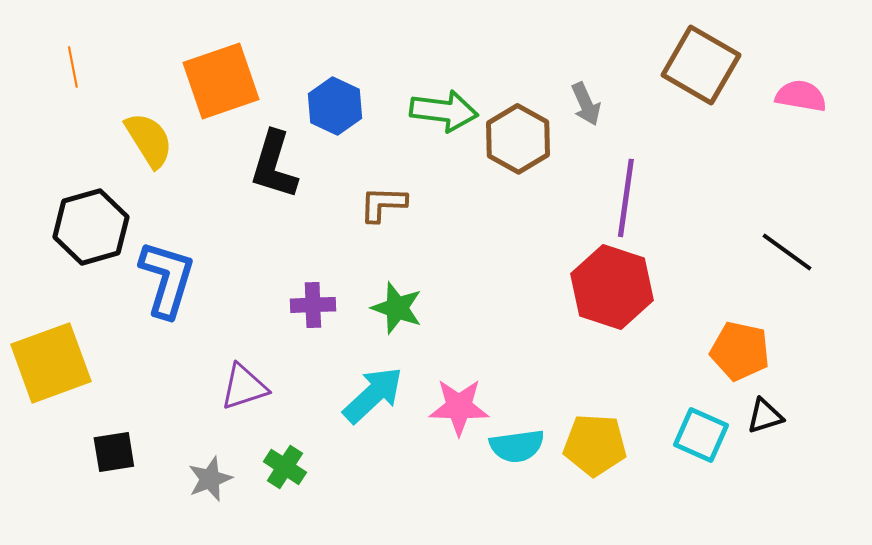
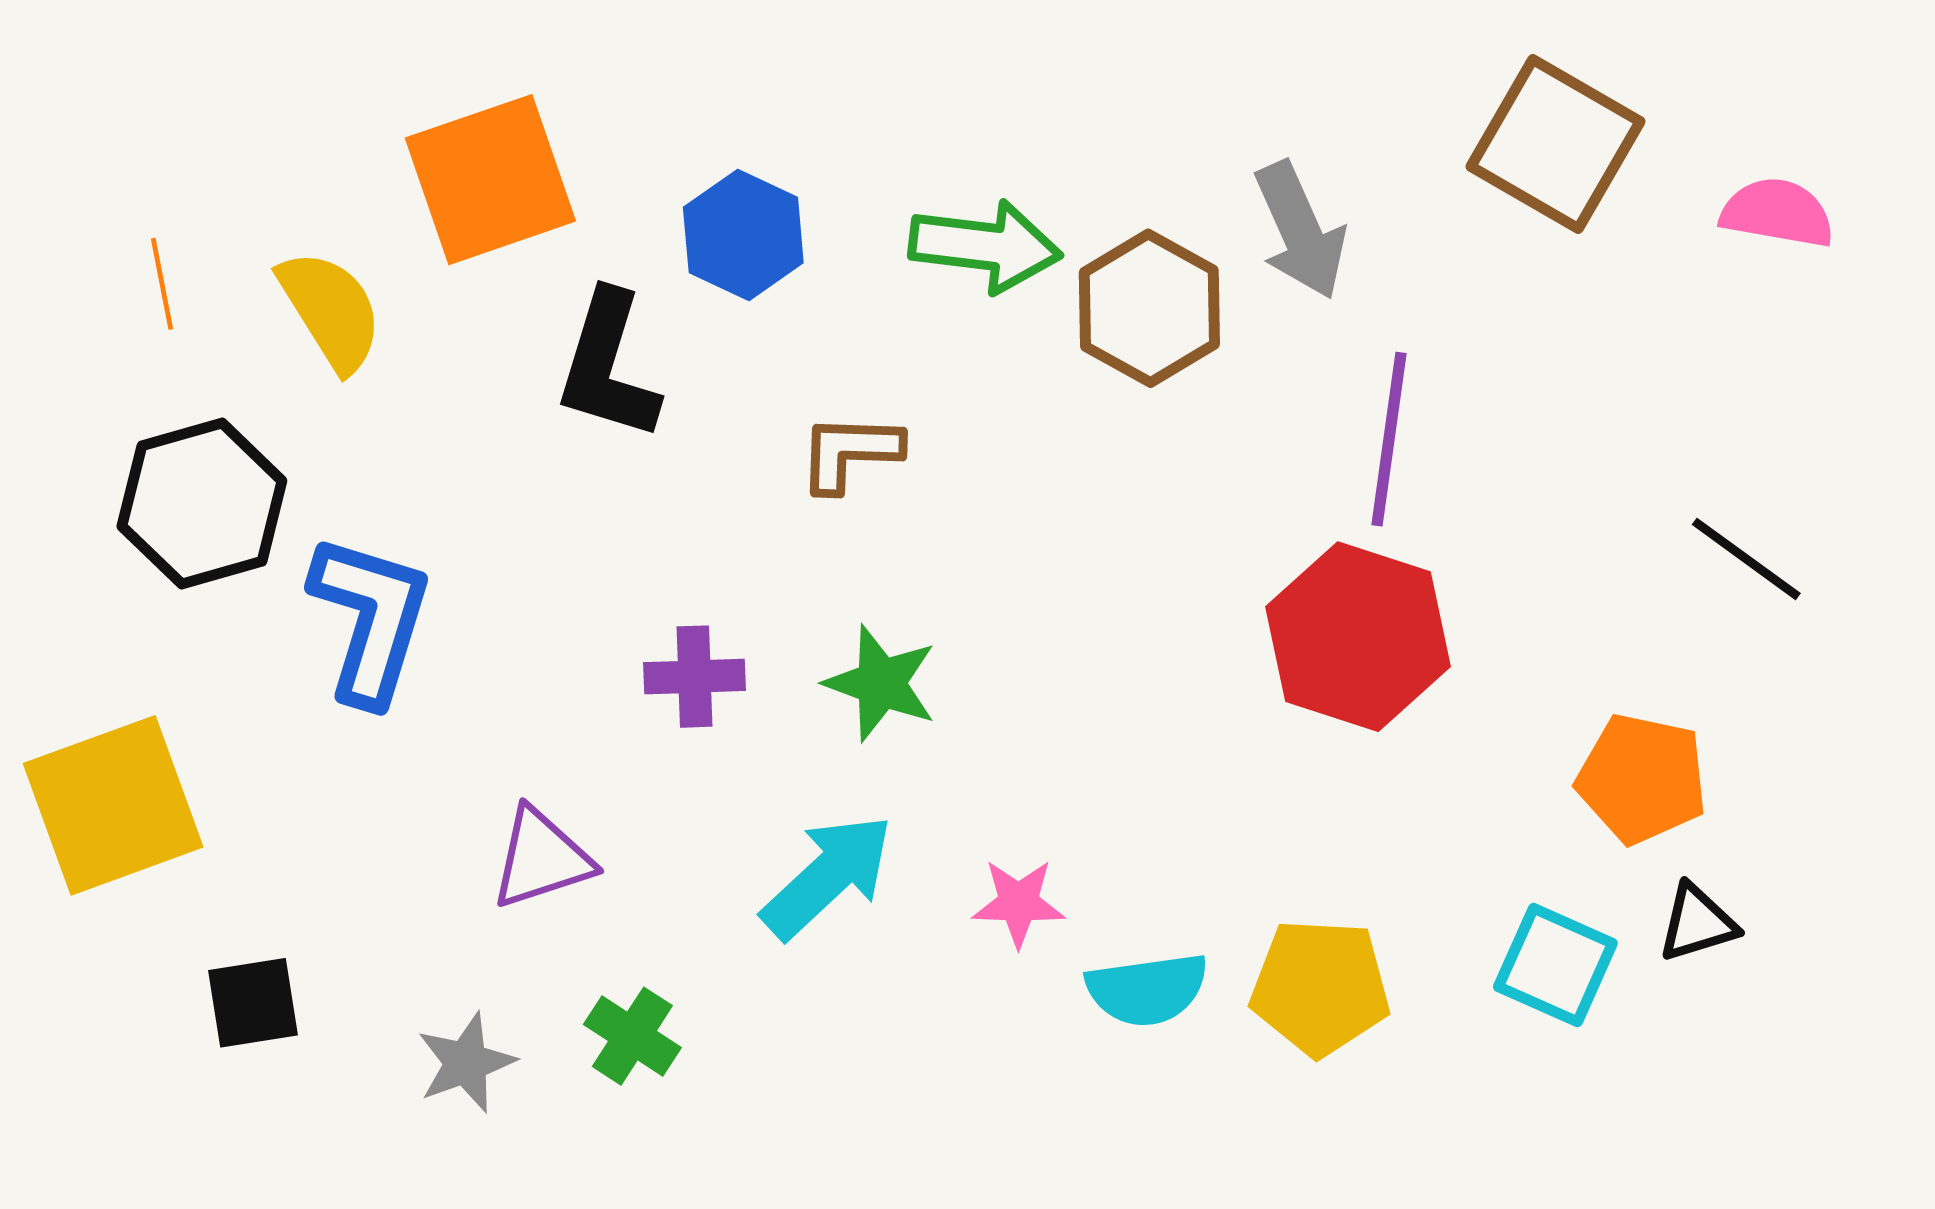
orange line: (73, 67) -> (162, 284), moved
gray arrow: (586, 104) -> (1300, 231), size x1.4
pink star: (459, 407) -> (1018, 903), size x0.7

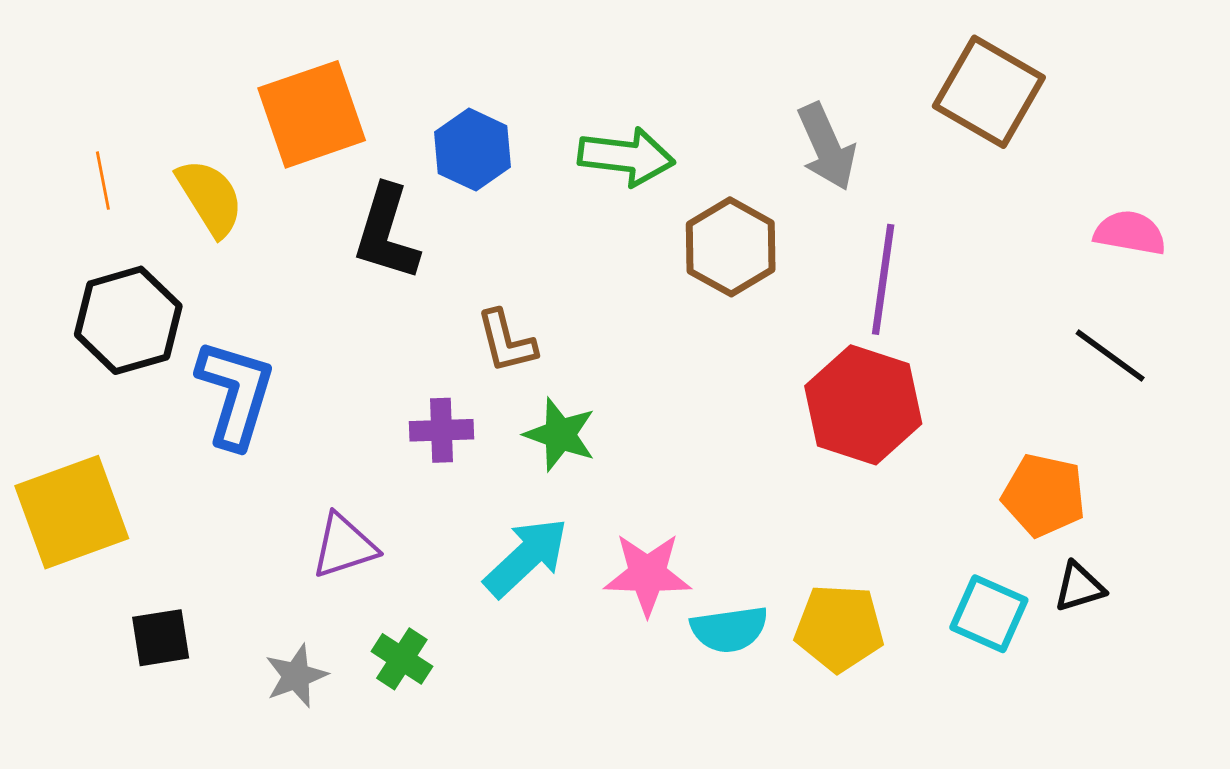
pink semicircle: (1777, 213) -> (1130, 233), moved
brown hexagon: (1149, 308) -> (731, 247), moved
brown L-shape: (850, 452) -> (506, 341), moved, turned -106
pink star: (1018, 903) -> (647, 574), size x1.5

